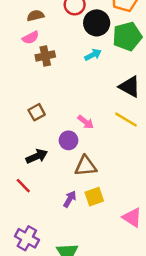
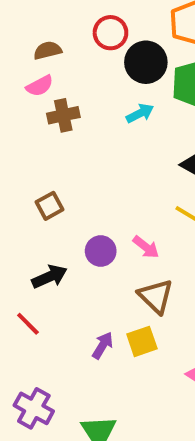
pink arrow: (86, 122) -> (146, 247), moved
brown triangle: (86, 166) -> (156, 296), moved, turned 50

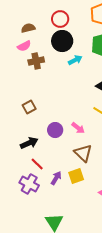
black circle: (146, 62) -> (62, 41), moved
red line: (28, 324) -> (37, 164), moved
purple cross: (34, 408) -> (29, 184), moved

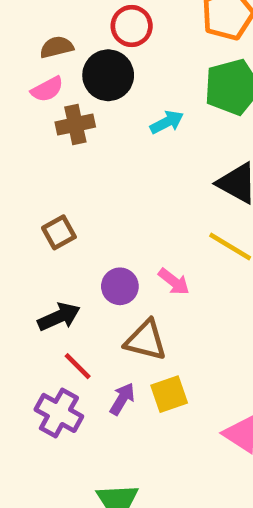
black circle: (62, 41) -> (108, 75), moved
brown triangle: (83, 153) -> (146, 340), moved, turned -30

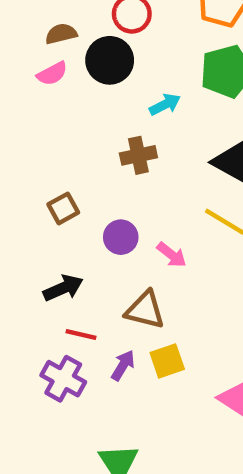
brown cross: (75, 124) -> (138, 155), moved
purple circle: (120, 286) -> (121, 237), moved
red line: (78, 366) -> (81, 334), turned -32

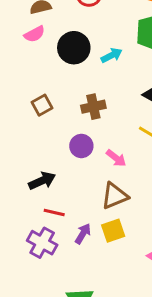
black circle: (110, 60) -> (74, 48), moved
brown cross: (138, 155) -> (93, 107), moved
brown square: (63, 208) -> (42, 105), moved
brown triangle: (145, 310) -> (115, 196), moved, turned -36

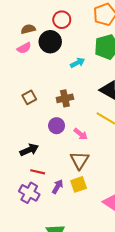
black circle: (74, 48) -> (50, 42), moved
brown triangle: (115, 196) -> (80, 160), turned -36

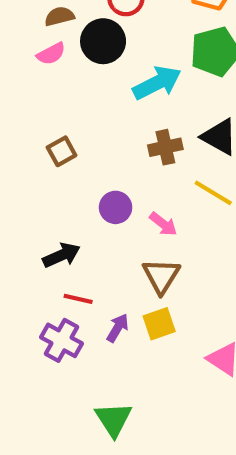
cyan arrow: (78, 63) -> (157, 83), size x1.6
brown cross: (65, 98) -> (165, 147), moved

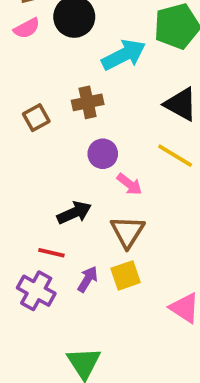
brown cross: (165, 147) -> (88, 102), moved
purple circle: (116, 207) -> (103, 154), moved
black arrow: (62, 255) -> (74, 213), moved

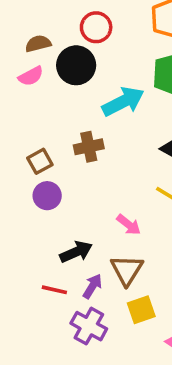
purple circle: (103, 154) -> (47, 196), moved
yellow square: (126, 275) -> (141, 310), moved
purple arrow: (88, 279) -> (92, 286), moved
purple cross: (36, 291) -> (89, 326), moved

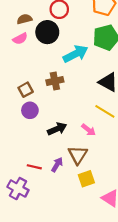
pink arrow: (129, 225) -> (89, 130), moved
black arrow: (76, 252) -> (57, 129), moved
purple cross: (89, 326) -> (18, 189), moved

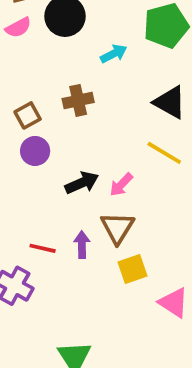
cyan arrow: (76, 54) -> (114, 54), size x0.6
pink arrow: (89, 130) -> (121, 185), moved, turned 96
purple arrow: (57, 165) -> (82, 245), turned -32

